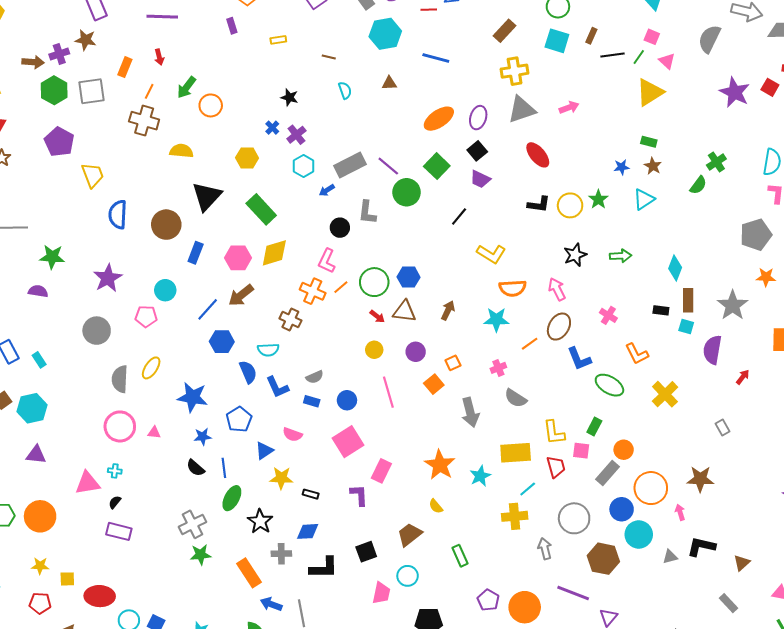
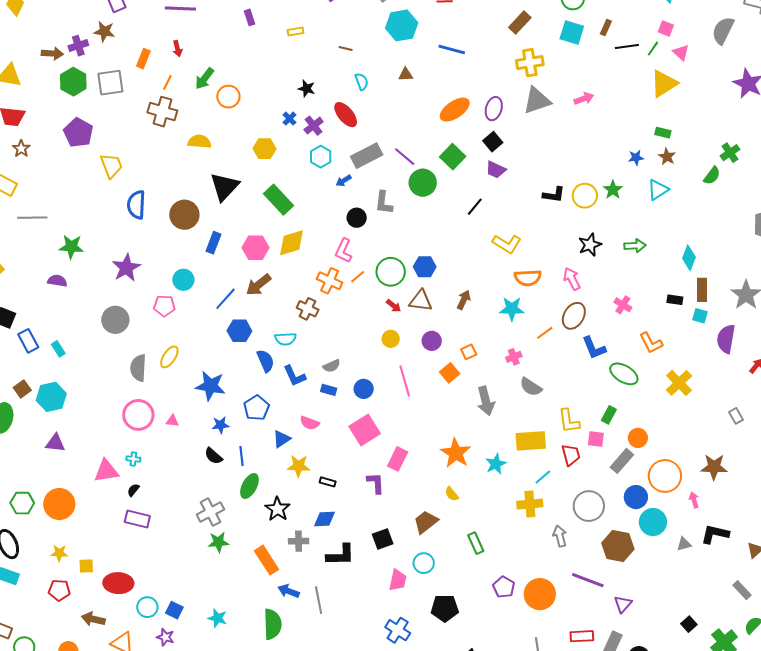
red ellipse: (538, 155) -> (346, 115), moved

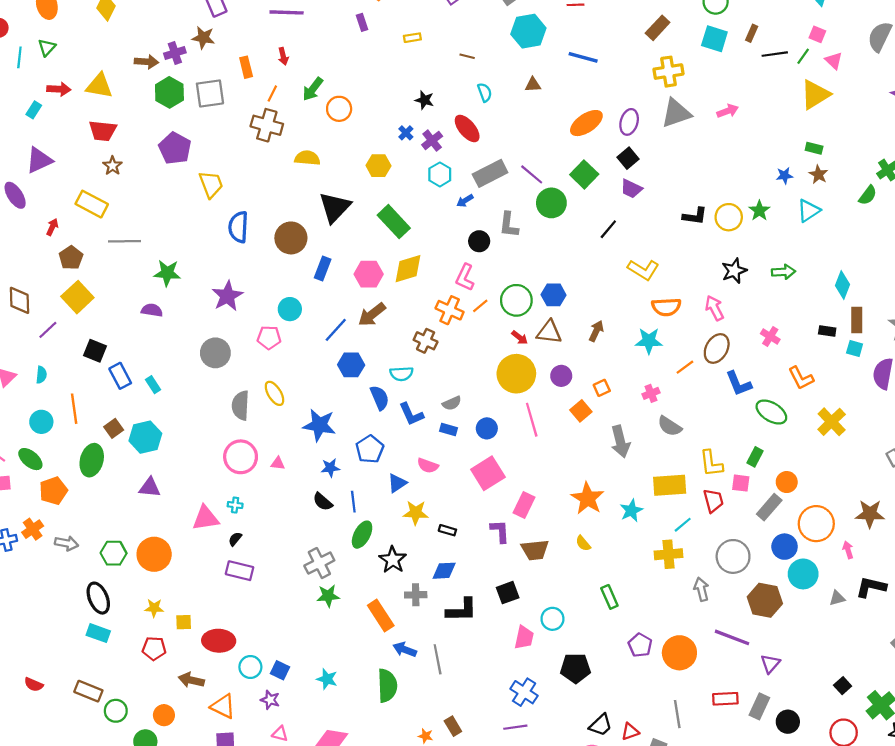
orange rectangle: (143, 59) -> (246, 67), turned -36
yellow circle: (391, 339) -> (516, 374), size x2.0
yellow ellipse: (169, 357) -> (274, 393), turned -65
brown trapezoid: (426, 522) -> (535, 550), moved, turned -148

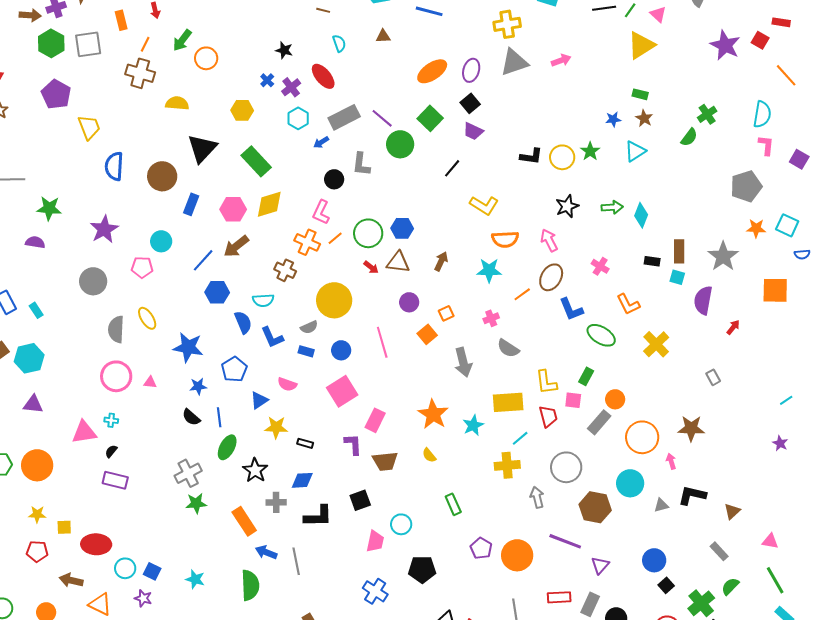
cyan diamond: (843, 285) -> (641, 215), moved
yellow circle: (516, 374) -> (334, 300), moved
blue circle: (785, 547) -> (654, 560), moved

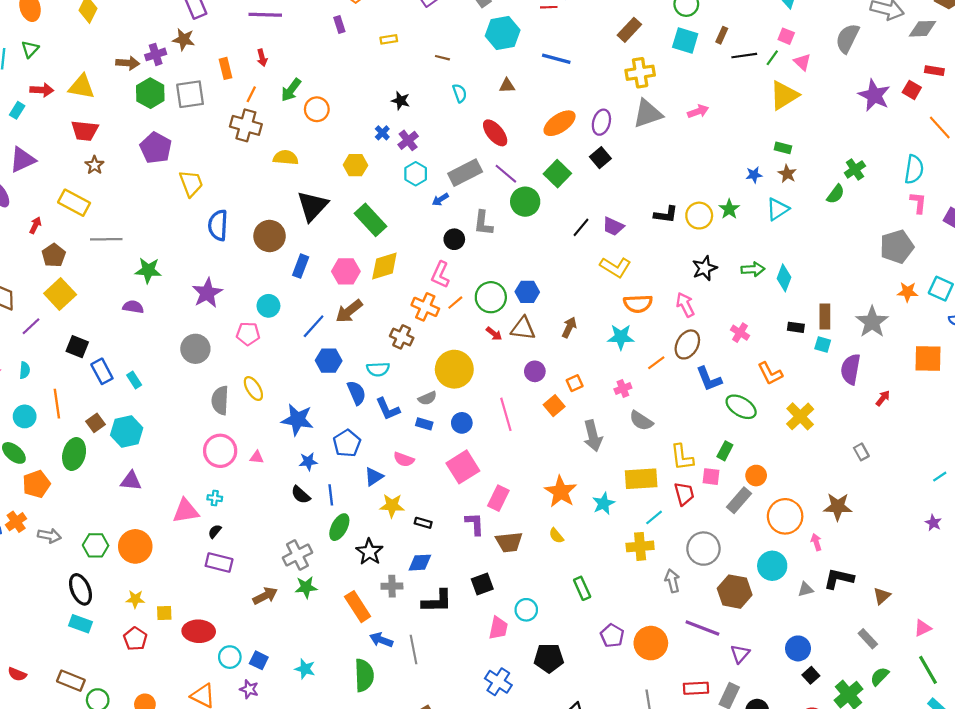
red ellipse: (323, 76) -> (495, 133), moved
purple trapezoid: (473, 131) -> (613, 226), moved
pink triangle: (770, 541) -> (923, 628), turned -36
red pentagon: (37, 551) -> (135, 639), turned 30
brown arrow: (71, 580) -> (265, 596), moved, turned 140

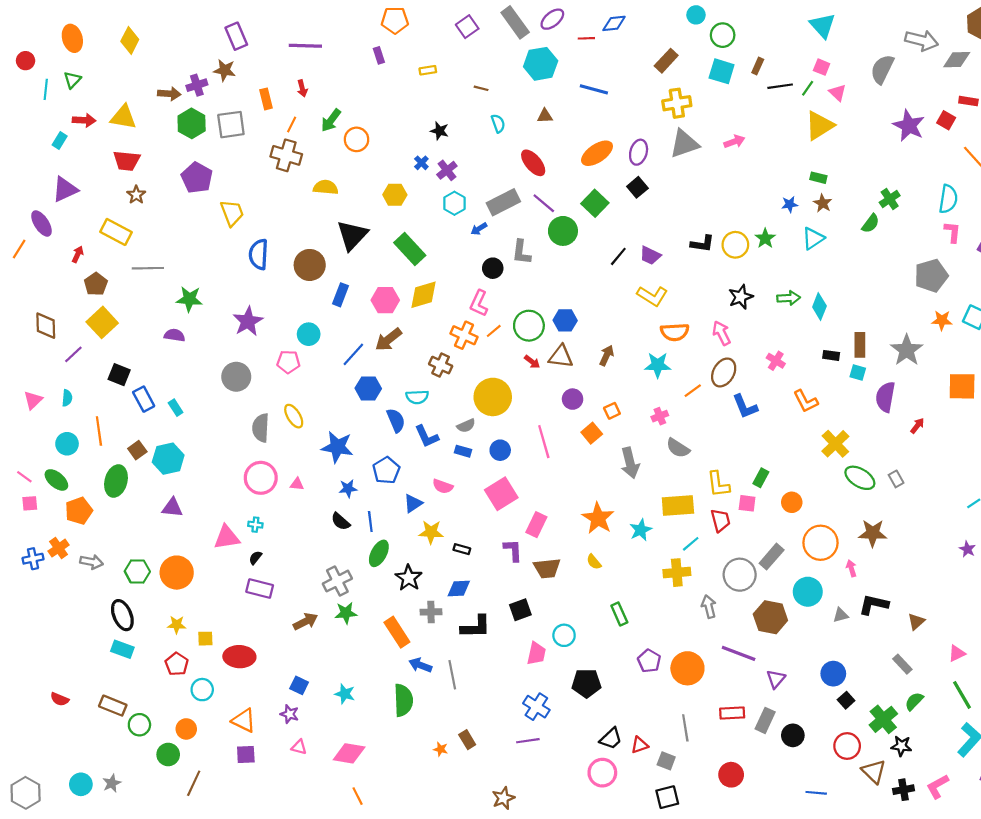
green ellipse: (741, 407) -> (860, 478), moved
gray rectangle: (739, 500) -> (772, 557), moved
cyan circle: (230, 657) -> (202, 690), moved

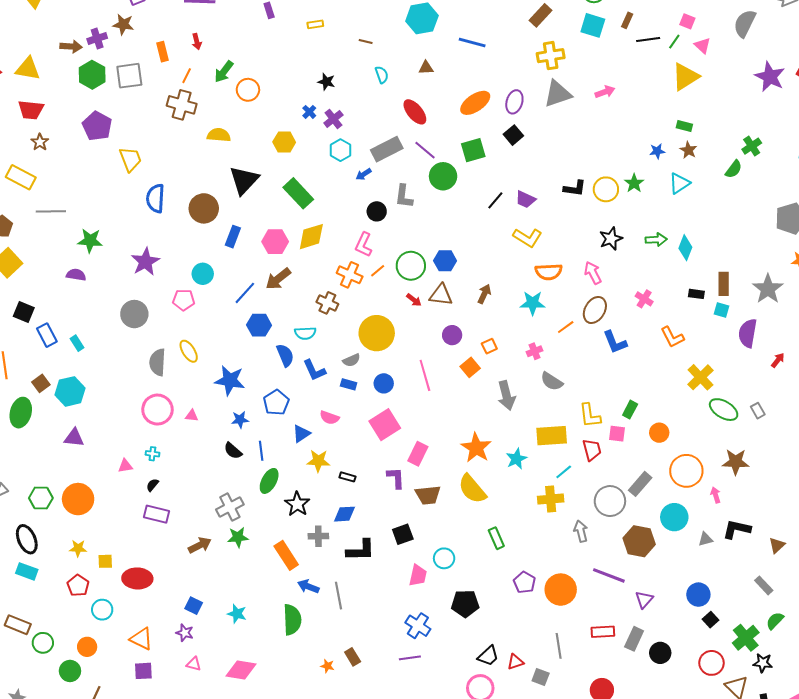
green square: (595, 203) -> (473, 150), turned 30
pink triangle: (227, 537) -> (125, 466), size x0.6
yellow semicircle: (594, 562) -> (472, 489), size x2.0

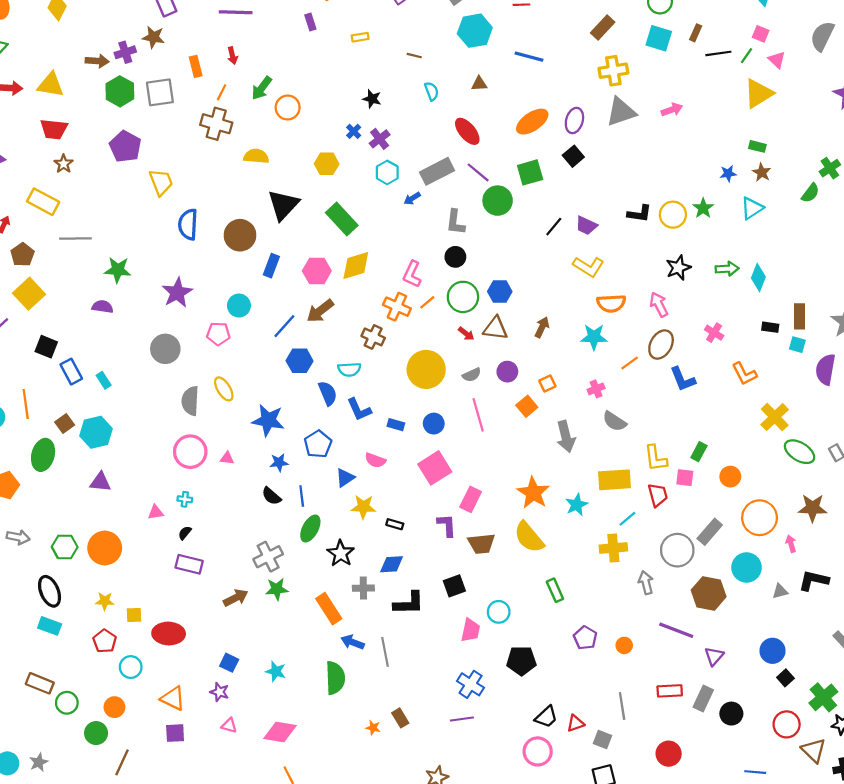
black circle: (377, 211) -> (455, 257), moved
gray semicircle: (352, 360) -> (472, 375), moved
orange circle: (561, 590) -> (624, 645), size x0.5

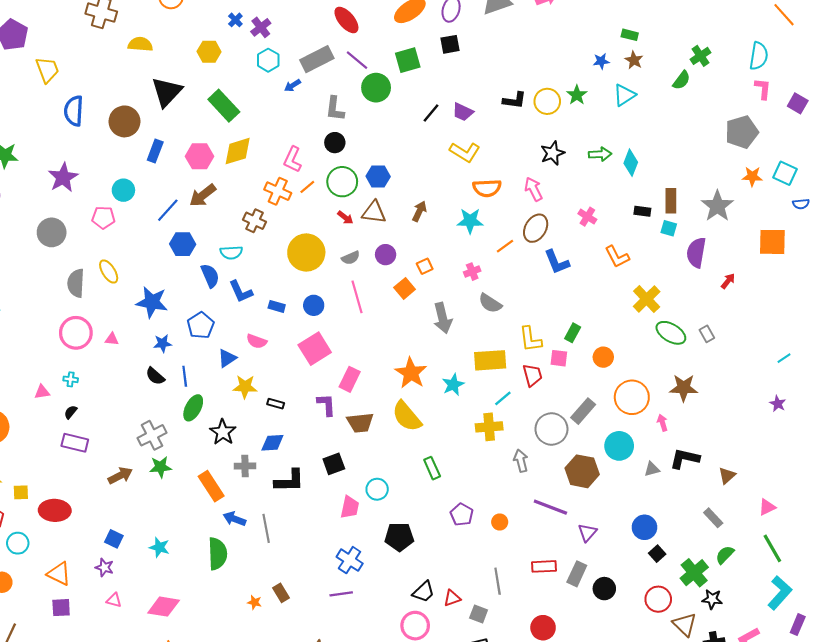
black square: (573, 156) -> (450, 44), turned 30

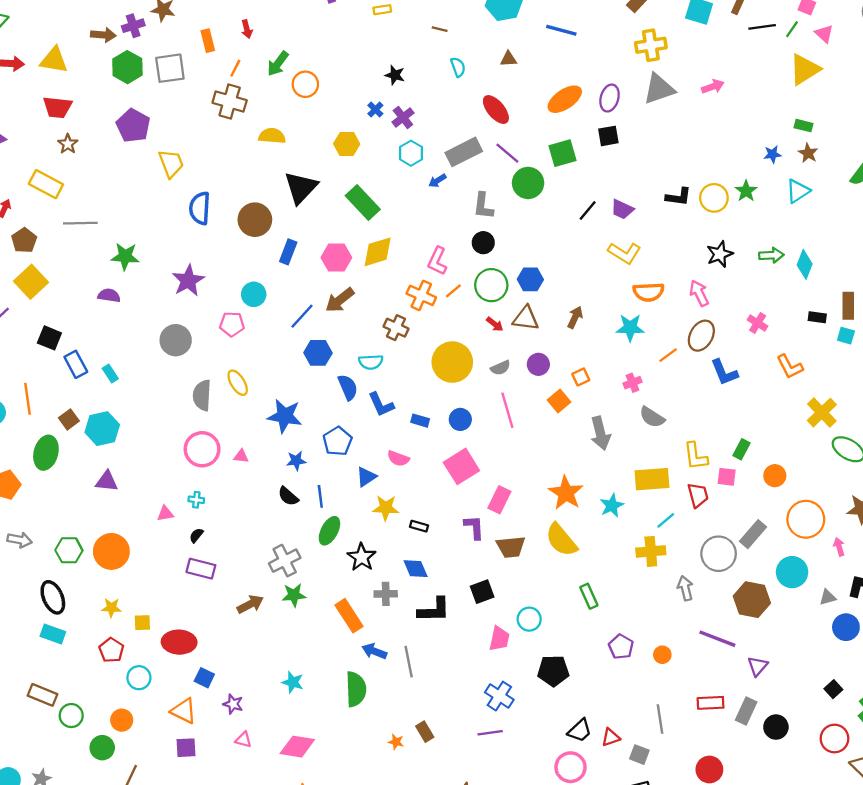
blue diamond: (272, 443) -> (416, 569), turned 70
blue circle: (644, 527) -> (846, 627), moved
blue square: (114, 539) -> (204, 678), moved

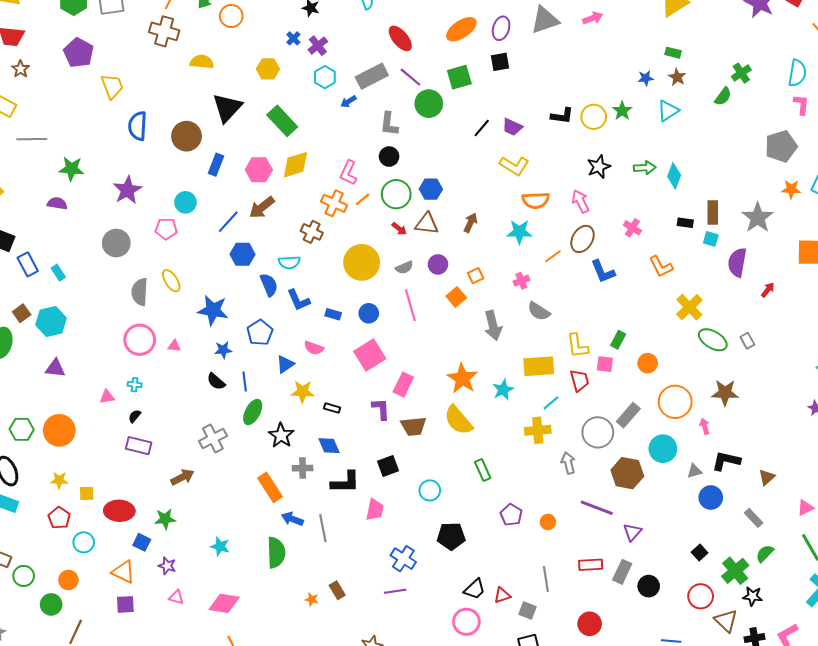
green star: (294, 595) -> (165, 519), moved
pink trapezoid: (499, 639) -> (375, 510), moved

